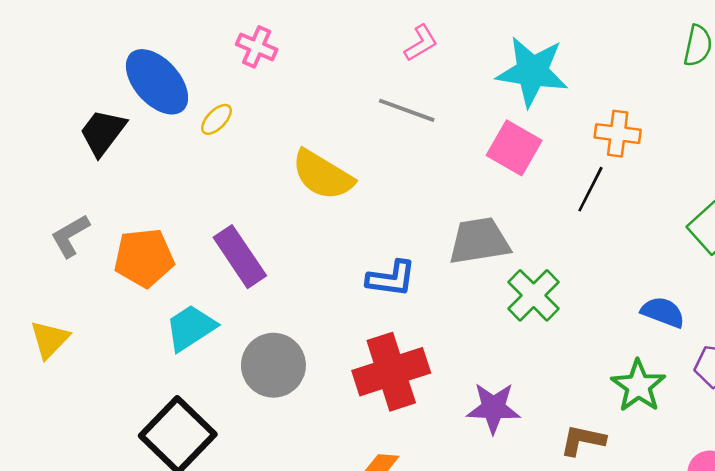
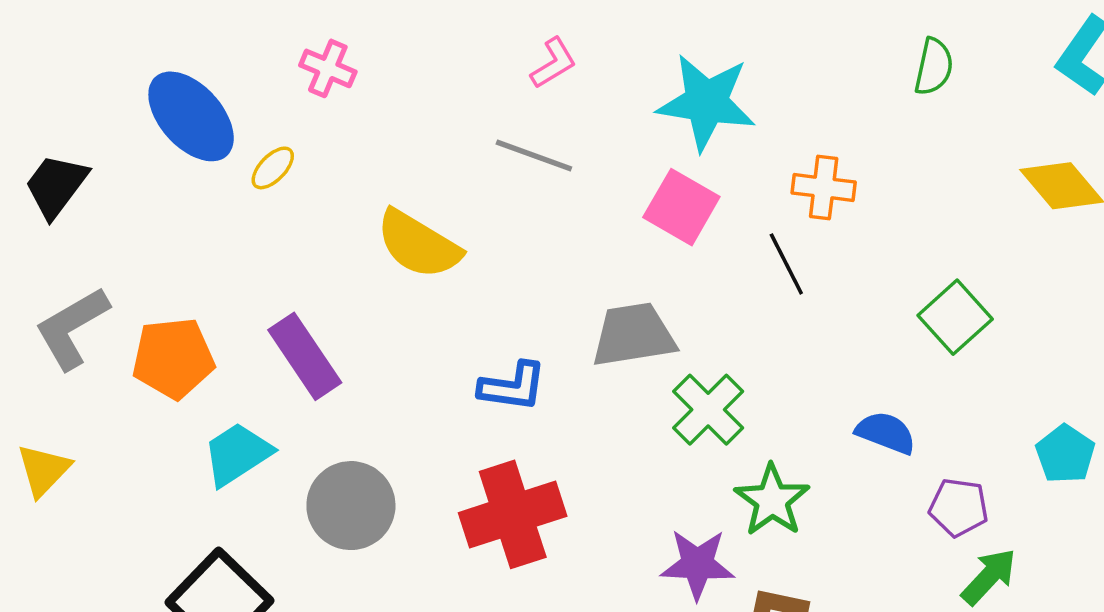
black trapezoid: (103, 132) -> (56, 186), moved
black line: (590, 189) -> (786, 264), turned -54
gray L-shape: (70, 236) -> (72, 328), size x1.4
green star: (638, 386) -> (772, 500), moved
purple star: (493, 408) -> (697, 564), moved

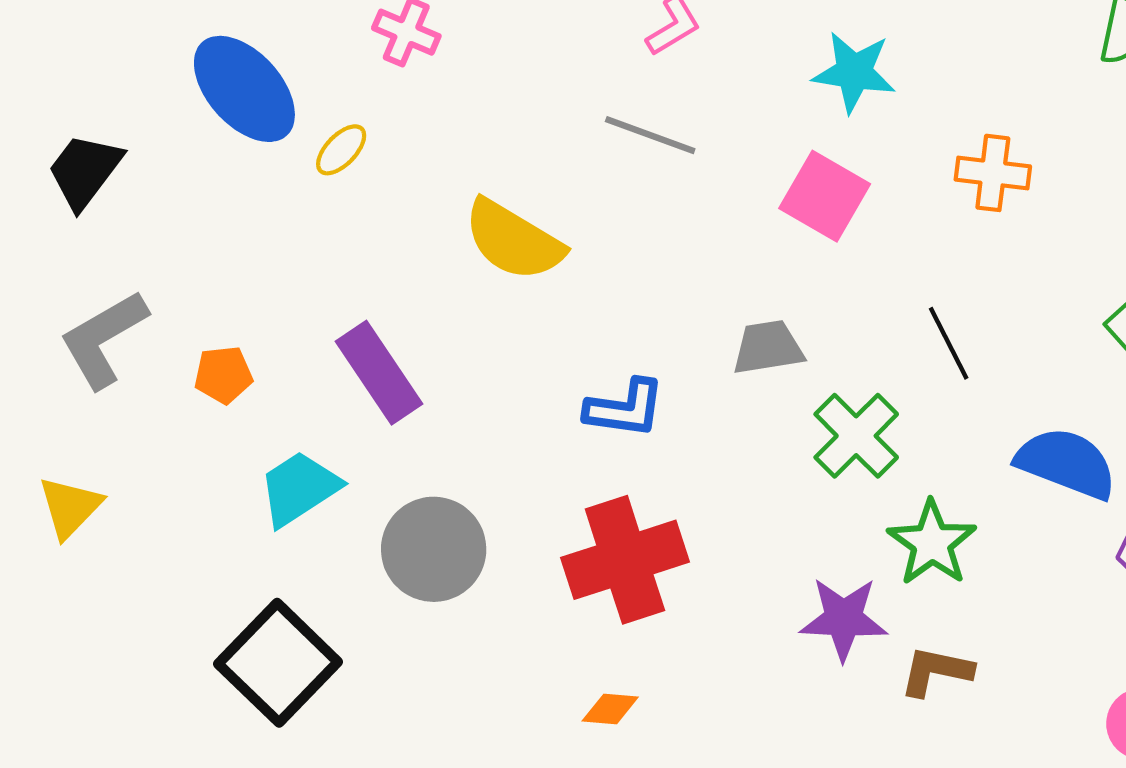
cyan star: (706, 102) -> (854, 72), size x0.7
black line: (786, 264) -> (949, 343), moved
gray trapezoid: (633, 335) -> (768, 347), size x0.7
orange pentagon: (173, 358) -> (223, 375), size x0.6
blue semicircle: (886, 433) -> (1066, 463), size x1.4

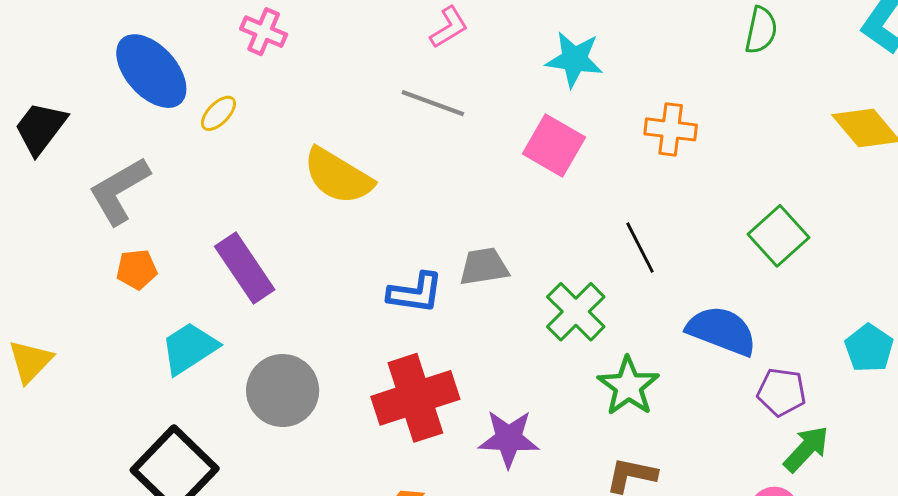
gray L-shape: (104, 339) -> (119, 191), moved
gray trapezoid: (768, 347) -> (484, 267), moved
purple star: (844, 619) -> (509, 439), moved

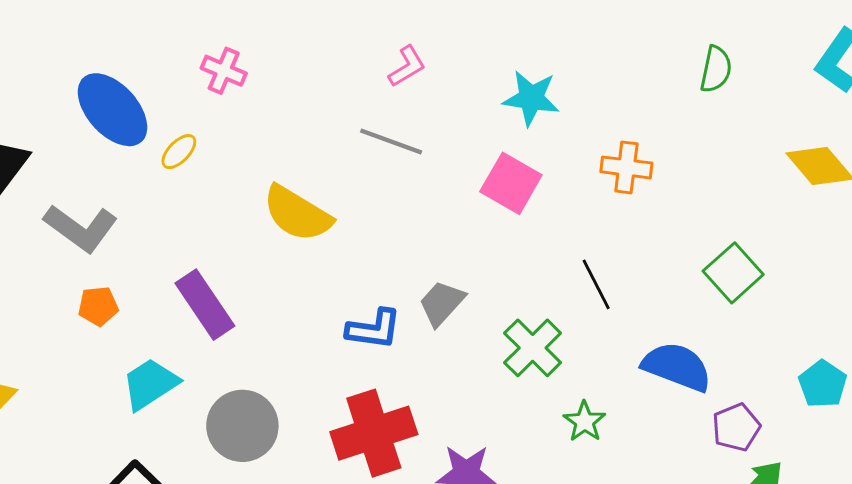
gray L-shape: (119, 191) -> (81, 228), turned -114
gray trapezoid: (484, 267) -> (442, 303), turned -39
green star: (628, 386) -> (585, 421), size x0.7
purple pentagon: (781, 392) -> (736, 427), turned -30

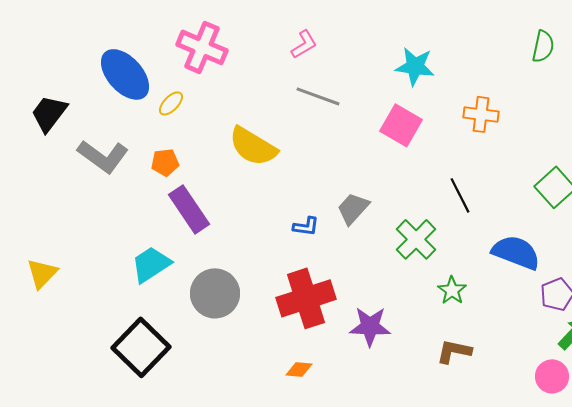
pink L-shape: (407, 66) -> (304, 44), moved
pink cross: (224, 71) -> (202, 47), size x1.6
orange pentagon: (98, 306) -> (165, 162), moved
blue L-shape: (374, 329) -> (306, 226), size x0.7

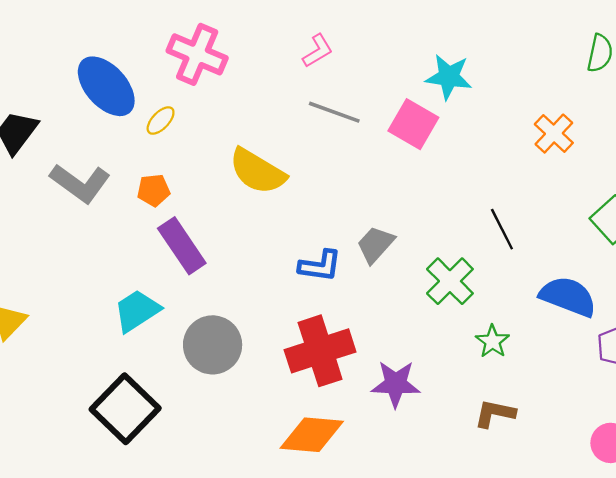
orange cross: (481, 114) -> (554, 134), moved, turned 36
pink square: (401, 125) -> (413, 124), moved
blue L-shape: (306, 226) -> (320, 266), size x1.4
orange diamond: (299, 369) -> (312, 435), size x2.0

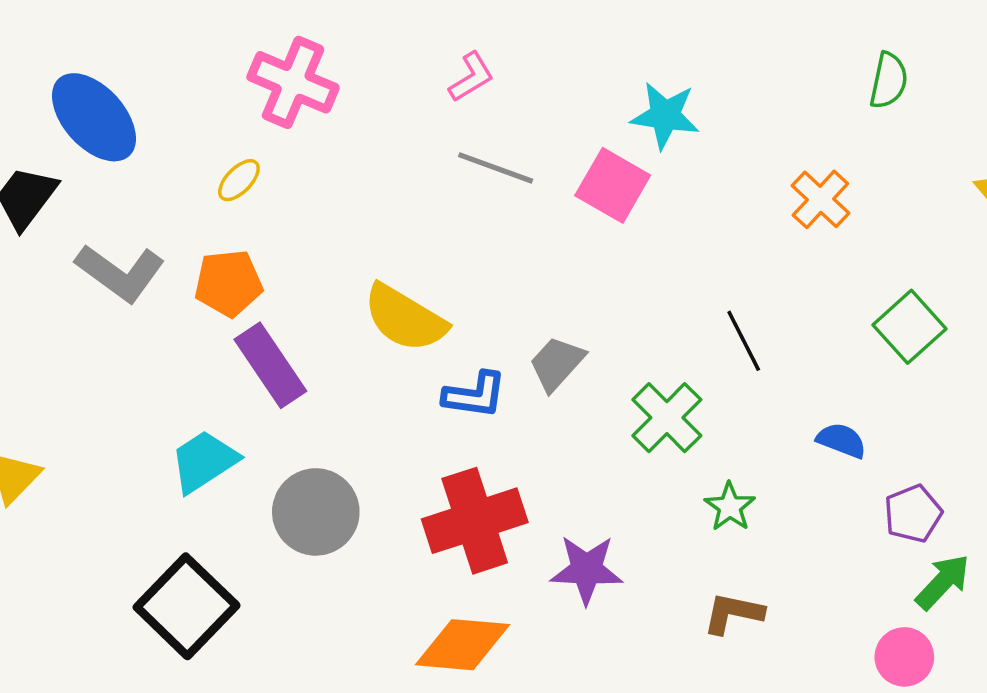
blue ellipse: (106, 86) -> (94, 117), moved
yellow semicircle: (257, 171) -> (405, 318), moved
orange pentagon: (153, 190) -> (228, 283), size x1.4
blue semicircle: (568, 296) -> (841, 440), size x0.6

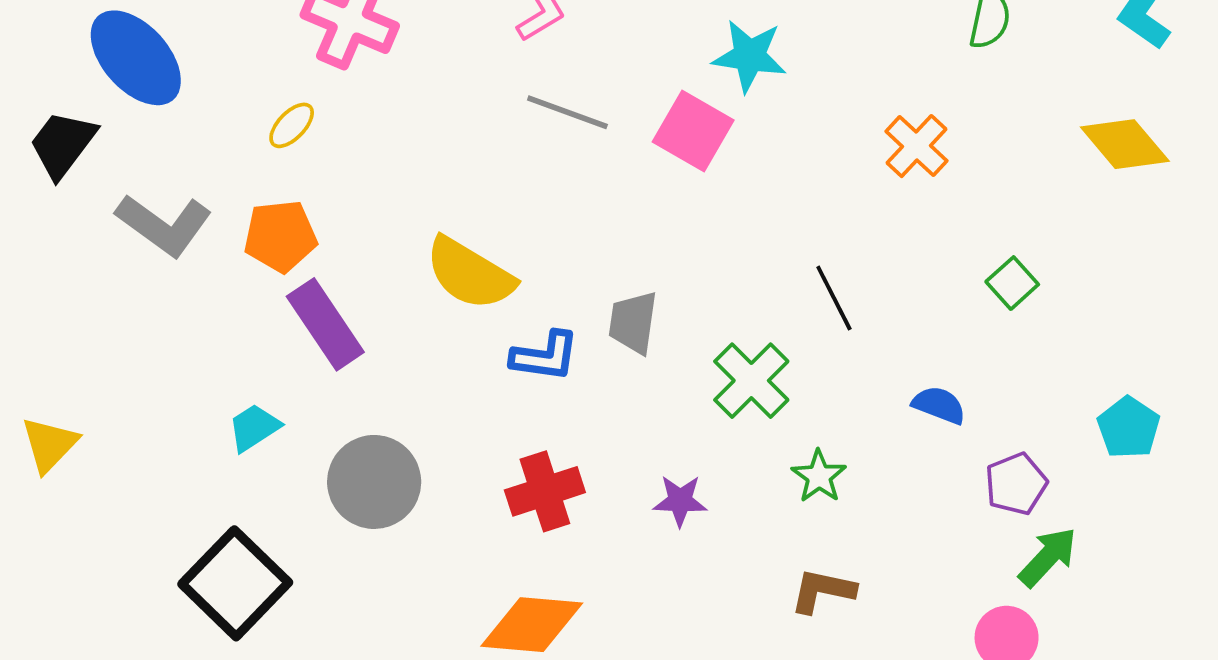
green square: (910, 327) -> (1012, 283), size x0.7
gray trapezoid: (557, 364) -> (633, 322), turned -34
cyan trapezoid: (204, 461) -> (254, 428), size x0.7
red cross: (475, 521) -> (545, 491), size x0.7
purple star: (586, 570) -> (680, 501), moved, size x0.7

